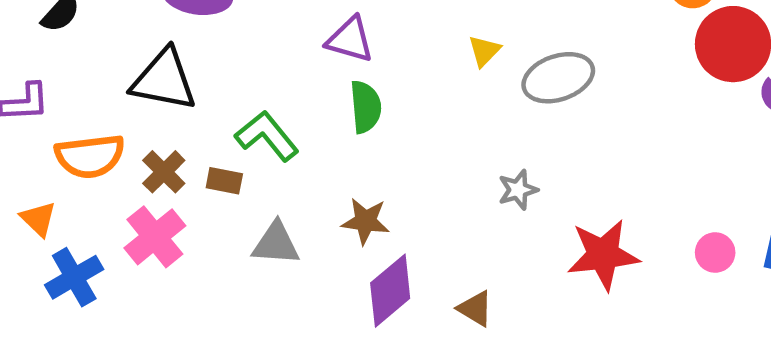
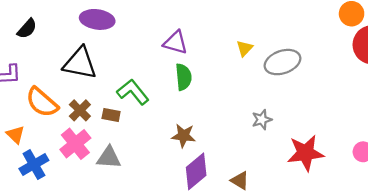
orange semicircle: (90, 156) -> (42, 102), turned 48
gray triangle: (276, 244) -> (109, 158), moved

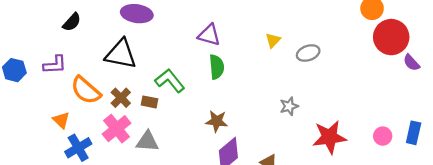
gray ellipse: (282, 62) -> (308, 53), size x0.7

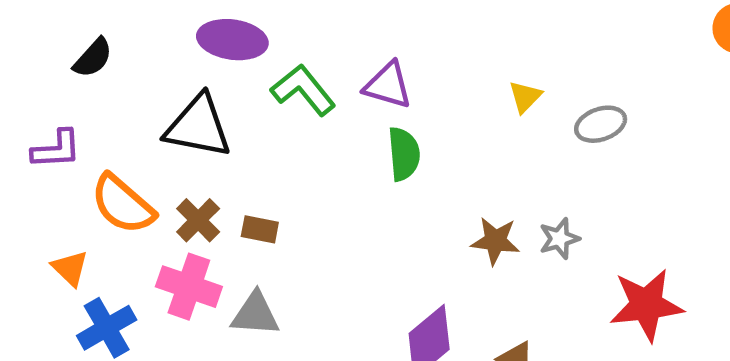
green L-shape: (170, 81) -> (303, 90), moved
brown star: (217, 121) -> (495, 241), moved
pink cross: (117, 129) -> (189, 287), turned -32

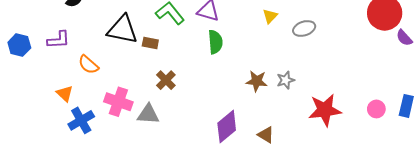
orange semicircle: (123, 204) -> (88, 65), size x0.7
brown cross: (198, 220) -> (166, 80), moved
brown rectangle: (260, 229) -> (150, 43), moved

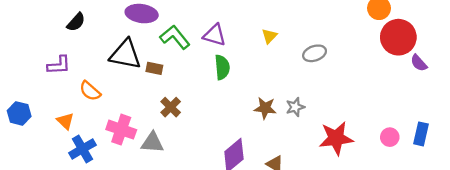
yellow triangle: (270, 16) -> (269, 36), moved
blue hexagon: (19, 45) -> (19, 113), moved

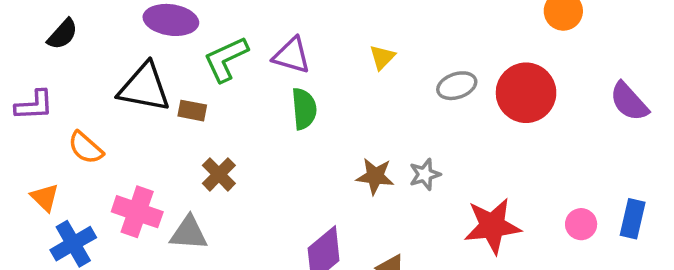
green L-shape: (175, 37) -> (226, 59), turned -76
red circle: (398, 37) -> (526, 93), moved
purple semicircle: (419, 63) -> (629, 102), size x1.4

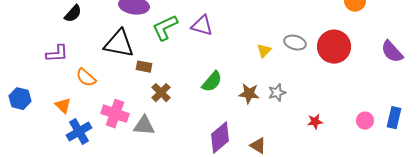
yellow triangle: (382, 57) -> (264, 51), moved
gray ellipse: (457, 86) -> (295, 43), turned 35
green semicircle: (304, 109) -> (212, 82), moved, turned 45
brown rectangle: (192, 111) -> (144, 67), moved
red star: (492, 226) -> (315, 122), size x0.5

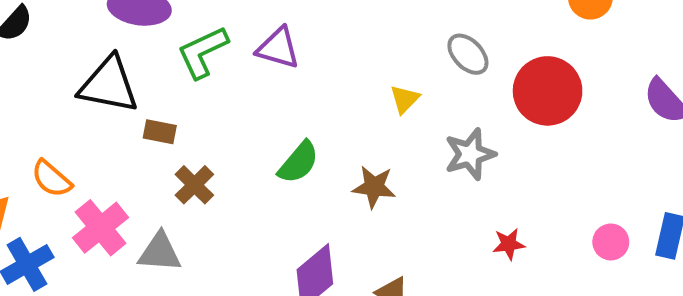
gray ellipse: (295, 43) -> (468, 54), moved, turned 30
orange semicircle: (86, 78) -> (52, 179), moved
gray star: (277, 93) -> (470, 154), moved, size x1.4
pink cross: (115, 114) -> (100, 228), turned 32

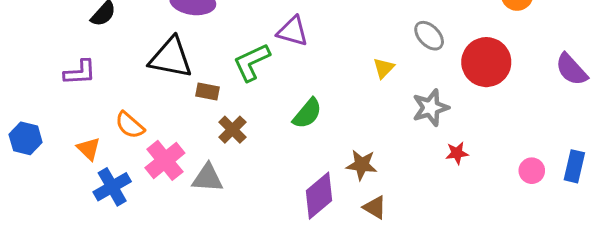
green L-shape: (203, 52) -> (252, 62), moved
brown star: (374, 187) -> (362, 165), moved
red star: (509, 244) -> (457, 153), moved

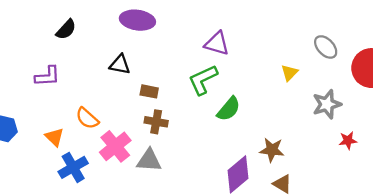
black triangle: (171, 58) -> (120, 65), size x0.6
green L-shape: (252, 62) -> (203, 80), moved
brown cross: (232, 130) -> (156, 122), moved, turned -35

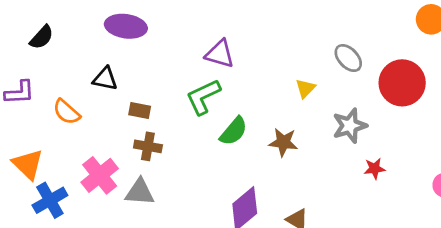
orange semicircle: (87, 118) -> (66, 112), moved
orange triangle: (54, 137) -> (28, 164), size x1.4
brown star: (272, 150) -> (283, 142), moved

